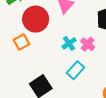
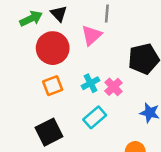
orange square: (21, 42) -> (53, 86), moved

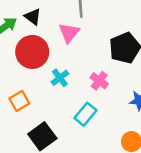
cyan cross: (90, 83) -> (60, 78), moved
orange square: (53, 86) -> (19, 101), moved

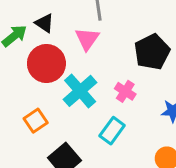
cyan cross: (60, 78) -> (80, 91), size x1.6

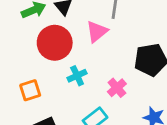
cyan cross: (80, 91) -> (77, 76), size x0.6

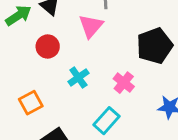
red circle: (55, 43) -> (48, 46), size x0.6

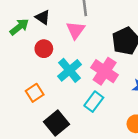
cyan cross: (78, 77) -> (69, 70), size x1.5
pink cross: (124, 83) -> (105, 71), size x1.6

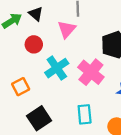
cyan rectangle: (94, 102) -> (85, 114), moved, turned -48

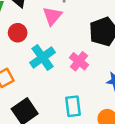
pink cross: (91, 72) -> (79, 61), size x0.7

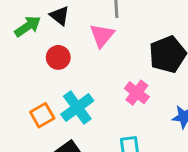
cyan cross: (43, 57) -> (77, 108), moved

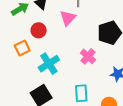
orange square: (42, 115) -> (22, 48), moved

